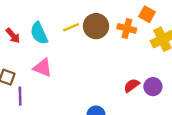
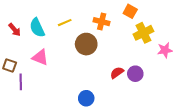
brown circle: (96, 26) -> (86, 44), moved
orange cross: (127, 28) -> (102, 22), moved

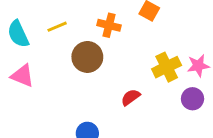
yellow cross: (143, 33) -> (167, 67), moved
purple circle: (135, 74) -> (193, 99), moved

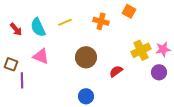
brown circle: (87, 57) -> (86, 57), moved

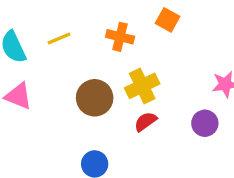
yellow cross: (141, 50) -> (142, 86), moved
purple circle: (159, 72) -> (205, 123), moved

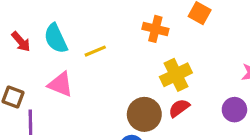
yellow line: (59, 38) -> (95, 51), moved
brown circle: (95, 98) -> (144, 114), moved

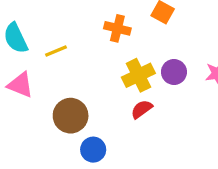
purple circle: (234, 110) -> (174, 72), moved
brown circle: (144, 114) -> (71, 116), moved

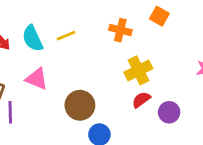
yellow line: (56, 51) -> (66, 36), moved
purple circle: (174, 72) -> (169, 112), moved

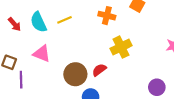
red semicircle: (141, 100) -> (99, 70), moved
purple circle: (169, 112) -> (157, 87), moved

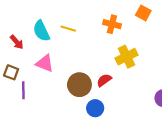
yellow line: (65, 20) -> (68, 29), turned 40
red arrow: (15, 24) -> (17, 42), moved

